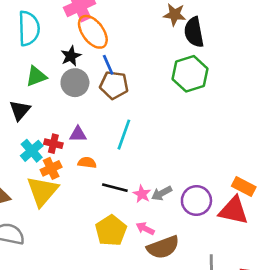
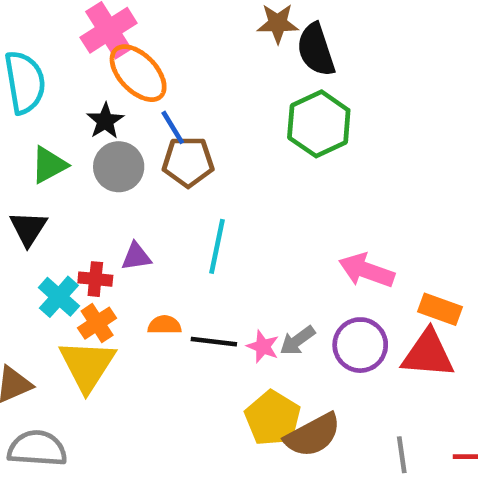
orange semicircle: (87, 163) -> (164, 325), moved
pink arrow: (145, 228) -> (367, 270), moved, size x1.6
yellow pentagon: (111, 230) -> (273, 418), moved

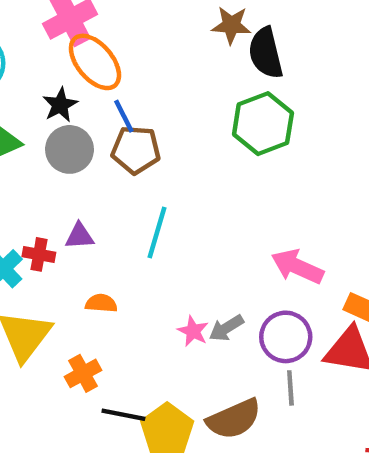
orange cross: (97, 323) -> (83, 373), moved
black line: (214, 342) -> (123, 415), moved
yellow pentagon: (273, 418) -> (167, 430), moved
gray line: (402, 455) -> (290, 388), moved

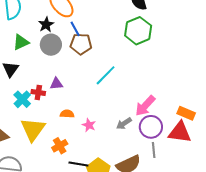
cyan line: (157, 232) -> (106, 75), moved, turned 30
pink arrow: (297, 267) -> (145, 106), moved, turned -70
pink star: (193, 331) -> (89, 125), moved

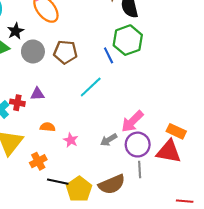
black star: (46, 25) -> (16, 31), moved
blue line: (75, 29) -> (109, 55), moved

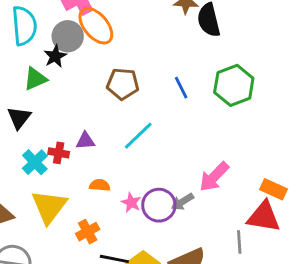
green hexagon: (128, 40) -> (234, 85), moved
gray circle: (33, 51) -> (68, 36), moved
cyan line: (91, 87) -> (138, 136), moved
purple circle: (138, 145) -> (159, 205), moved
gray line: (140, 170) -> (239, 242), moved

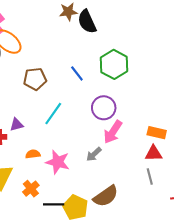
pink star: (131, 203) -> (58, 162), size x1.6
purple circle: (159, 205) -> (104, 108), moved
red triangle: (264, 217) -> (154, 153), size x0.7
gray line: (239, 242) -> (150, 176), moved

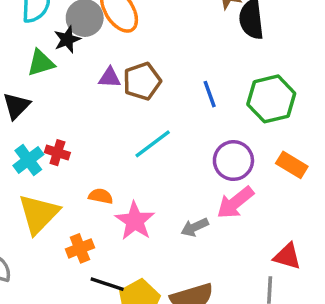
brown pentagon: (35, 79) -> (142, 81), turned -30
purple triangle: (17, 125) -> (110, 78), moved
orange rectangle: (157, 133) -> (292, 165), moved

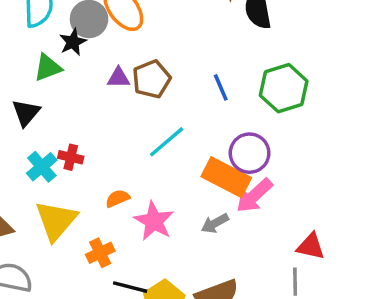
orange rectangle: (292, 165) -> (226, 177), moved, size x1.5
orange semicircle: (101, 196) -> (118, 198), turned -30

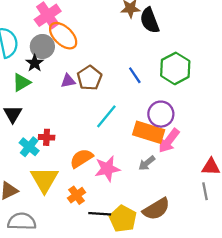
orange semicircle: (118, 198) -> (81, 158), size x1.5
pink star: (154, 221) -> (107, 169), turned -30

